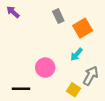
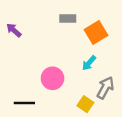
purple arrow: (13, 12) -> (14, 30), moved
gray rectangle: (58, 16) -> (68, 18), turned -64

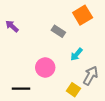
gray rectangle: (68, 18) -> (58, 31), moved, turned 32
orange square: (96, 33) -> (83, 15), moved

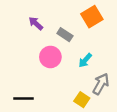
purple arrow: (12, 26) -> (36, 23), moved
pink circle: (45, 68) -> (50, 57), moved

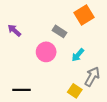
purple arrow: (36, 23) -> (14, 30), moved

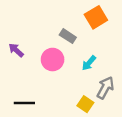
purple arrow: (14, 30) -> (16, 50), moved

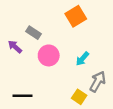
orange square: (96, 17) -> (76, 16), moved
gray rectangle: (68, 36) -> (33, 33), moved

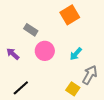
purple arrow: (15, 47) -> (13, 54), moved
black line: (23, 96) -> (21, 88), turned -42

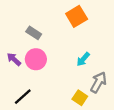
pink circle: (45, 51) -> (36, 59), moved

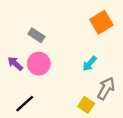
orange square: (77, 16) -> (101, 22), moved

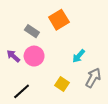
orange square: (101, 22) -> (59, 20), moved
yellow square: (86, 105) -> (62, 84), moved

